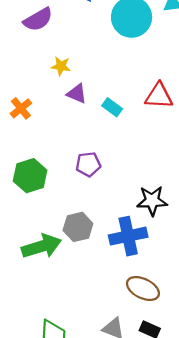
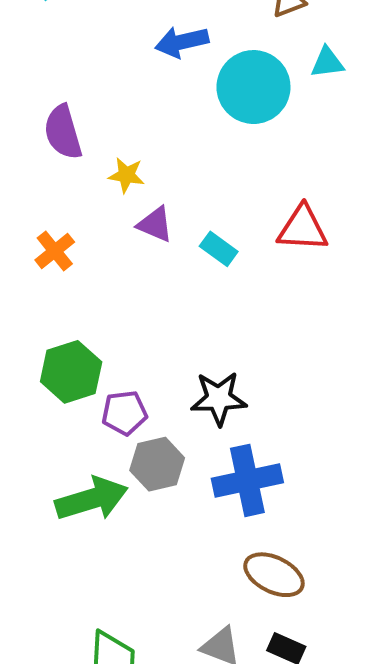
purple semicircle: (38, 19) -> (63, 132), moved, turned 104
purple pentagon: (88, 164) -> (124, 413), moved
black star: (152, 201) -> (219, 398), moved

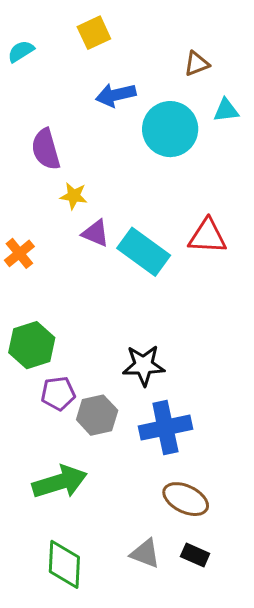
purple semicircle: (63, 132) -> (46, 149), moved
cyan rectangle: (219, 249) -> (144, 252), size x1.8
purple pentagon: (124, 413) -> (58, 393), moved
green arrow: (92, 499) -> (60, 482), moved

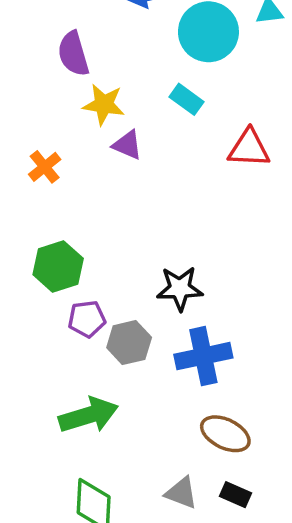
yellow star: (74, 196) -> (104, 104), size x1.4
cyan rectangle: (144, 252) -> (186, 99), moved, size x0.6

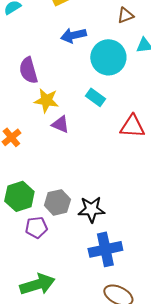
gray hexagon: (129, 343) -> (57, 202), moved

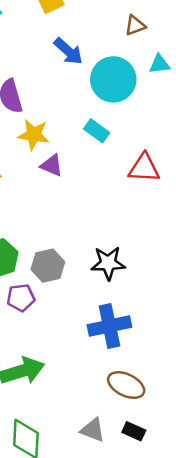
blue arrow: (73, 35) -> (68, 51), turned -125
black star: (91, 209) -> (108, 263), moved

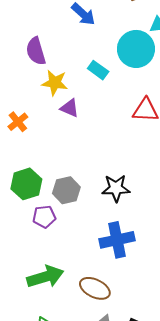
cyan circle: (113, 79) -> (136, 49), moved
cyan rectangle: (97, 131) -> (98, 70), moved
brown ellipse: (126, 385) -> (95, 288), moved

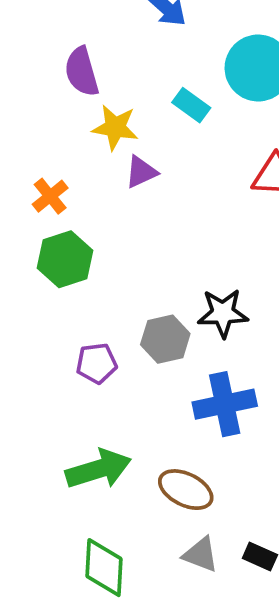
purple triangle: (70, 108) -> (141, 172), turned -48
green hexagon: (26, 184) -> (65, 259), moved
gray hexagon: (66, 190) -> (165, 339), moved

